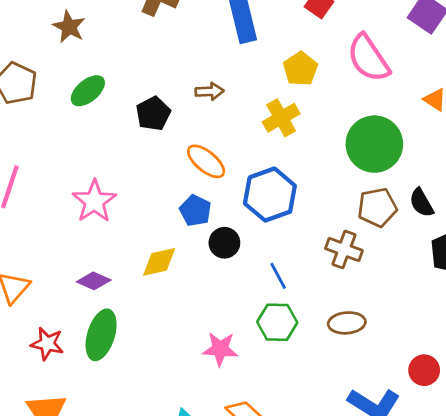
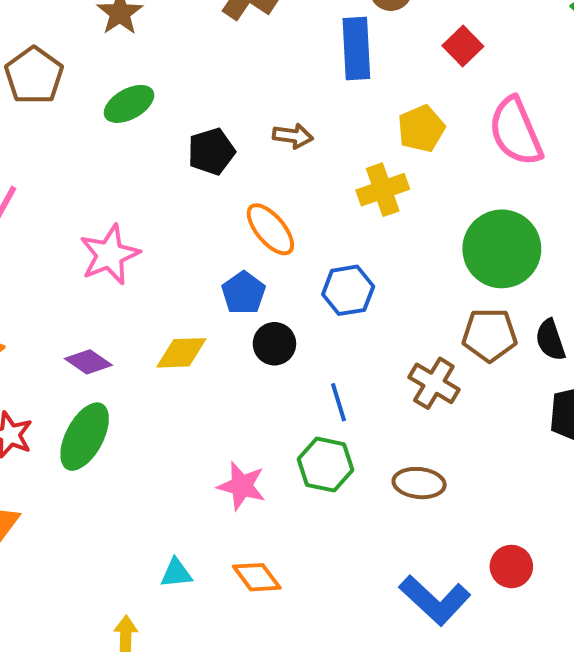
blue hexagon: (270, 195) -> (348, 290), size x0.7

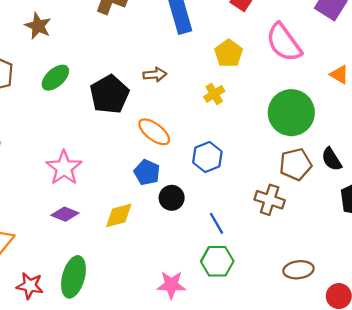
black pentagon: (211, 151) -> (110, 94), size x1.4
yellow cross: (383, 190) -> (214, 94), size x0.7
purple diamond: (88, 362) -> (65, 214), moved
brown ellipse: (419, 483) -> (298, 270), moved

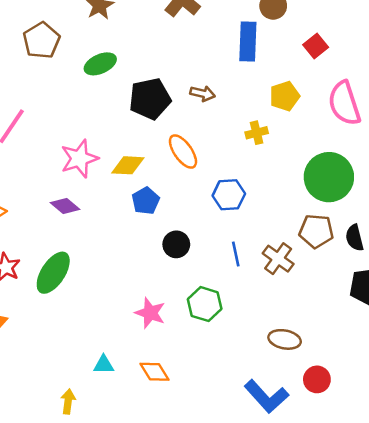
blue pentagon: (147, 172) -> (146, 201), moved
black circle: (172, 198) -> (176, 244), moved
yellow diamond: (119, 215) -> (128, 165), moved
blue line: (217, 223) -> (236, 254), moved

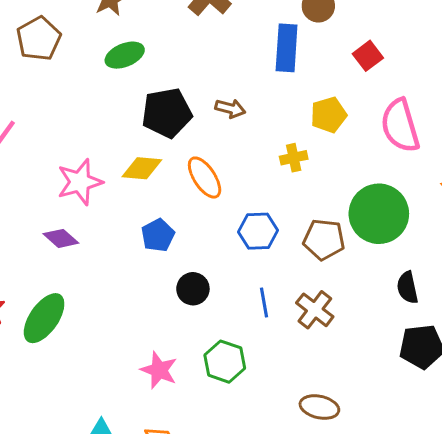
green ellipse: (100, 64) -> (125, 55), moved
yellow diamond: (128, 165) -> (142, 168), moved
brown pentagon: (316, 231) -> (324, 239), moved

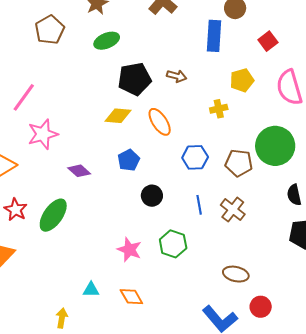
pink star: (80, 182) -> (43, 134), moved
purple diamond: (61, 238) -> (79, 171), moved

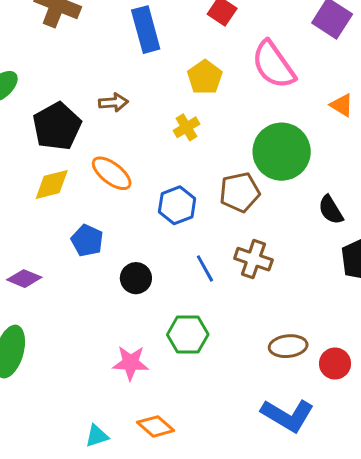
red circle: (261, 307) -> (335, 364), moved

